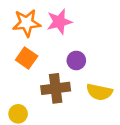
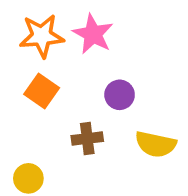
pink star: (59, 22) -> (93, 34), turned -30
brown cross: (56, 88) -> (87, 139), size x0.7

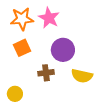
orange square: (42, 91) -> (22, 48), turned 30
purple circle: (120, 95) -> (63, 50), size x1.5

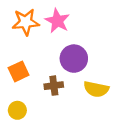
orange square: (22, 48) -> (19, 71), moved

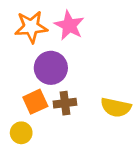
purple circle: (74, 59) -> (51, 68), moved
orange square: (19, 71) -> (35, 102), moved

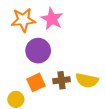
orange square: (35, 102) -> (36, 82), moved
brown cross: (65, 103) -> (61, 80), moved

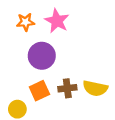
orange star: (23, 20) -> (25, 22), size x0.7

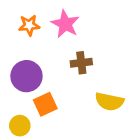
purple circle: (42, 56) -> (26, 76), moved
brown cross: (67, 88) -> (81, 63), moved

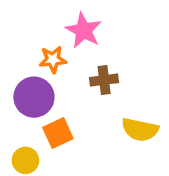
orange star: (29, 25) -> (53, 59), moved

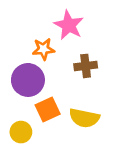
yellow semicircle: (140, 130) -> (84, 118), moved

